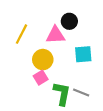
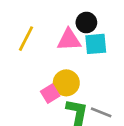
cyan square: (83, 54) -> (96, 44), moved
yellow circle: (43, 60) -> (66, 83), moved

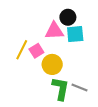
yellow line: (26, 39) -> (22, 50), moved
pink square: (50, 94) -> (36, 51), moved

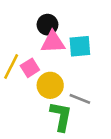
black circle: (68, 17) -> (47, 25), moved
gray line: (79, 88) -> (80, 99), moved

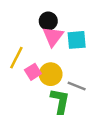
pink triangle: (53, 42) -> (53, 36), turned -50
pink square: (30, 68) -> (33, 72), moved

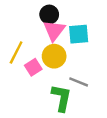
yellow circle: (51, 74) -> (54, 56), moved

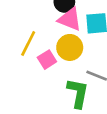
pink triangle: (54, 30) -> (70, 19), turned -45

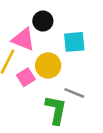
pink triangle: (70, 19) -> (23, 39), moved

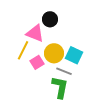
cyan square: (74, 42) -> (74, 55), moved, turned 30
gray line: (74, 93) -> (64, 71), moved

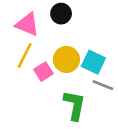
pink triangle: (35, 33) -> (27, 24), moved
gray line: (64, 71) -> (103, 85), moved

